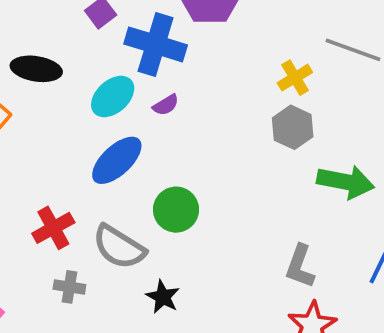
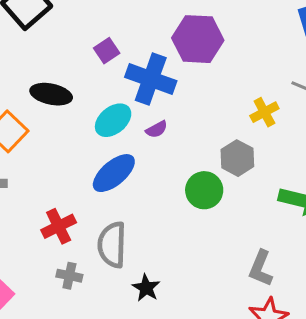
gray hexagon: (293, 127) -> (237, 158), moved
green circle: (176, 210) -> (204, 190), moved
gray semicircle: (119, 247) -> (112, 245), turned 57

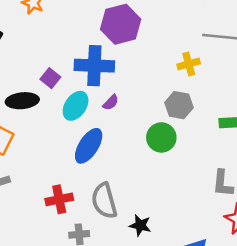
purple square: (107, 51) -> (50, 78), moved
yellow cross: (264, 112) -> (189, 64), turned 30
red cross: (59, 226) -> (59, 199), turned 32

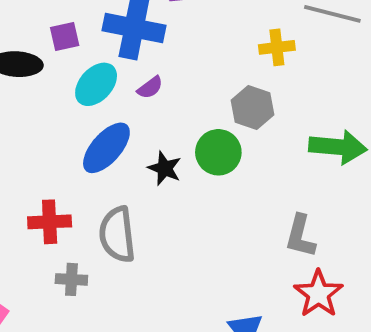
purple square: (50, 78) -> (65, 37), turned 30
black star: (140, 225) -> (165, 168), moved

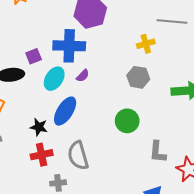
green circle: (218, 152) -> (127, 121), moved
black star: (165, 168) -> (39, 127), moved
gray L-shape: (300, 236) -> (158, 152), moved

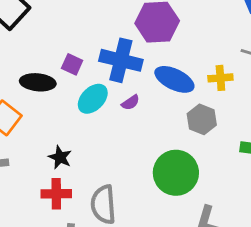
purple square: (34, 56) -> (72, 64), turned 35
blue ellipse: (65, 111) -> (174, 79), moved, turned 72
green circle: (127, 121) -> (176, 173), size x1.4

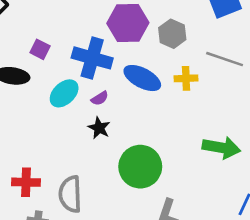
purple square: (72, 64) -> (40, 49), moved
gray hexagon: (202, 119) -> (172, 34), moved
black star: (60, 157) -> (99, 128), moved

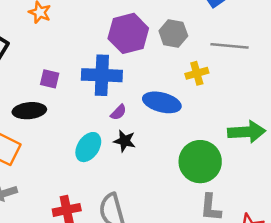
blue ellipse: (142, 78) -> (162, 102), moved
cyan ellipse: (64, 93) -> (88, 147), moved
green circle: (140, 167) -> (200, 162), moved

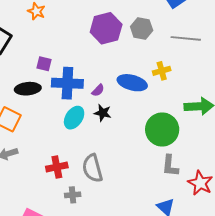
yellow cross: (197, 73) -> (162, 71), moved
blue cross: (102, 75) -> (67, 83), moved

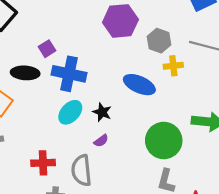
gray hexagon: (142, 29) -> (159, 41), moved
purple square: (44, 64) -> (47, 49), turned 35
yellow cross: (162, 71) -> (173, 66), moved
purple semicircle: (98, 90) -> (101, 141), moved

